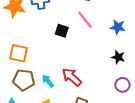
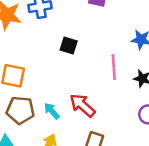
pink line: (85, 20) -> (114, 67), moved, turned 36

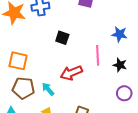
red arrow: (82, 105) -> (71, 73), moved, turned -65

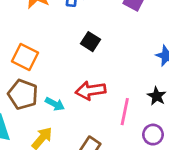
pink line: (98, 55) -> (125, 112), moved
cyan arrow: (48, 89) -> (55, 104), turned 144

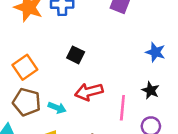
black square: (90, 42) -> (76, 55), moved
orange square: (25, 57) -> (25, 67), turned 35

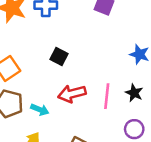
pink line: (122, 108) -> (107, 96), moved

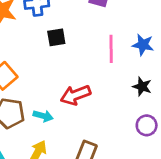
black square: (59, 57) -> (56, 37), moved, turned -30
pink line: (107, 96) -> (111, 49), moved

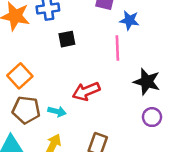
blue star: (143, 45) -> (129, 20), moved
black star: (142, 87) -> (147, 82), size x1.5

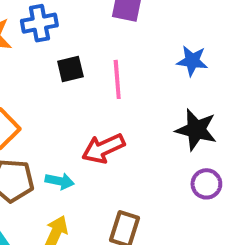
blue star: (129, 20) -> (192, 61), moved
pink line: (117, 48) -> (117, 79), moved

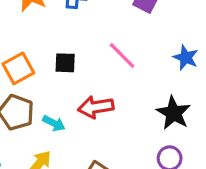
black square: (70, 69) -> (65, 63), moved
pink line: (117, 79) -> (122, 56), turned -56

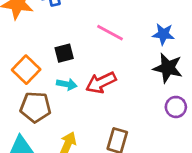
blue star: (186, 58) -> (163, 34), moved
cyan arrow: (54, 123) -> (67, 84), moved

